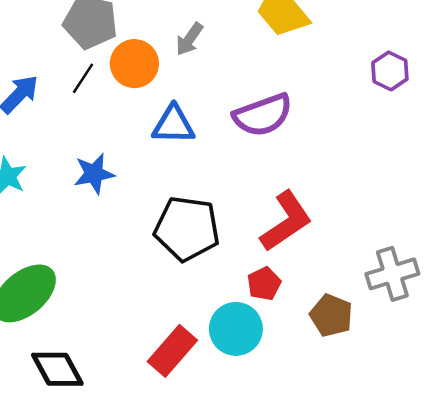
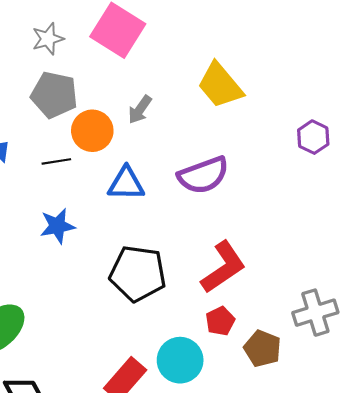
black line: (83, 78) -> (56, 161), moved, turned 48
red pentagon: (264, 284) -> (220, 321), moved

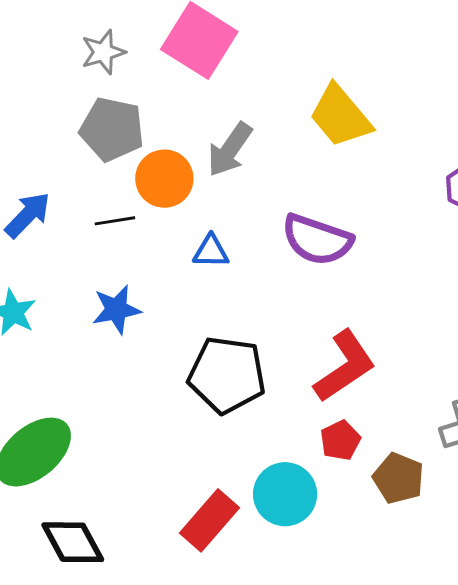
gray arrow: (140, 110) -> (230, 150), size x1.4
purple semicircle: (203, 175) -> (317, 240), turned 39
blue triangle: (126, 184) -> (211, 251), size x0.7

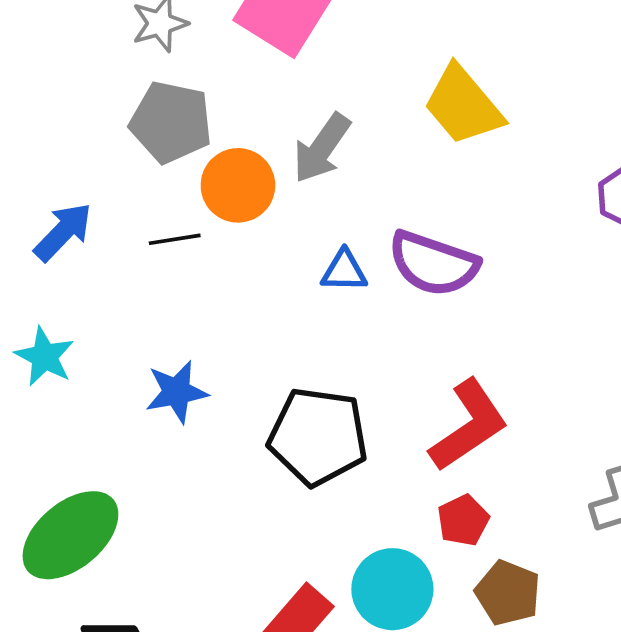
blue triangle: (211, 251) -> (344, 271), moved
blue star: (116, 309) -> (177, 392), moved
brown pentagon: (399, 478) -> (508, 593), moved

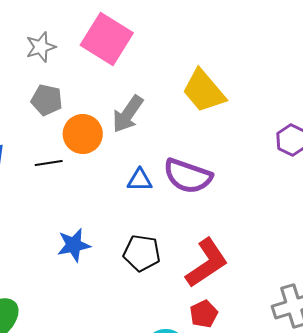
gray pentagon: (171, 122) -> (47, 100), size x0.7
blue star: (177, 392) -> (74, 245), moved
black pentagon: (318, 437) -> (142, 253), moved, size x0.7

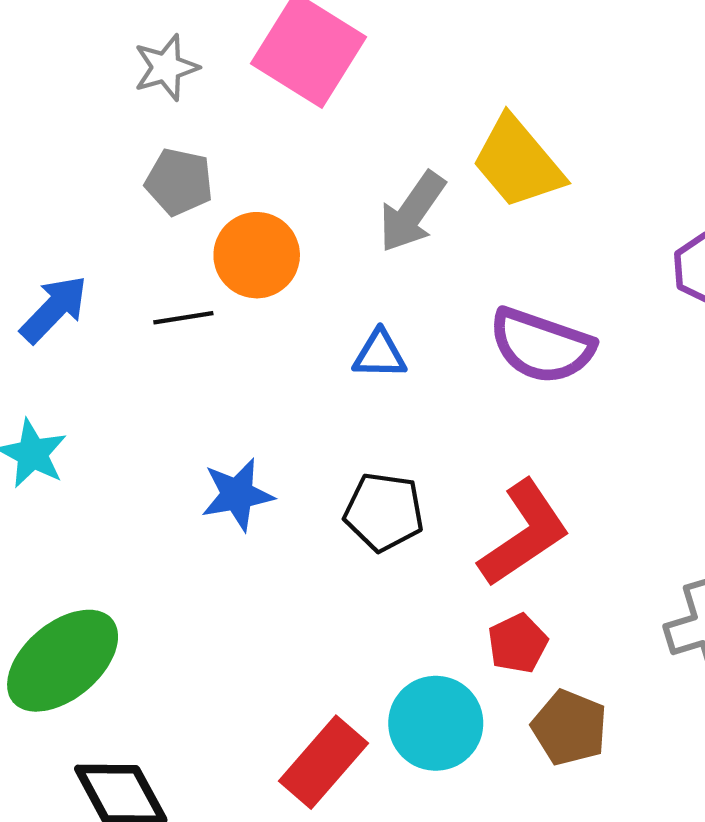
gray arrow: (128, 114) -> (412, 212), moved
purple semicircle: (188, 176) -> (541, 346), moved

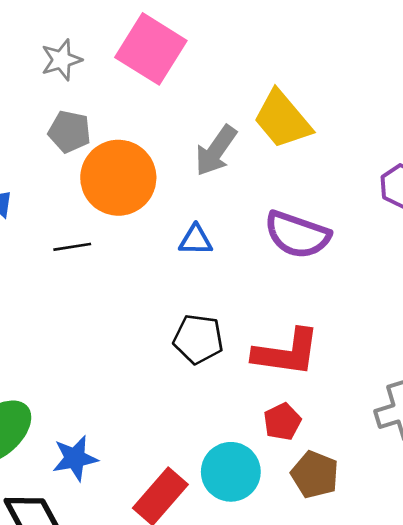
orange circle: (257, 255) -> (118, 178), size x1.4
black line: (183, 318) -> (72, 247), moved
blue star: (237, 495) -> (75, 458), moved
red L-shape: (524, 533) -> (286, 353), turned 42

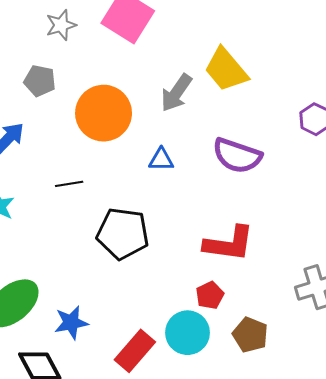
gray pentagon: (70, 132) -> (40, 81), moved
black line: (72, 247) -> (69, 184), moved
black pentagon: (198, 339) -> (123, 234), moved, size x1.4
red pentagon: (282, 422) -> (210, 295), moved

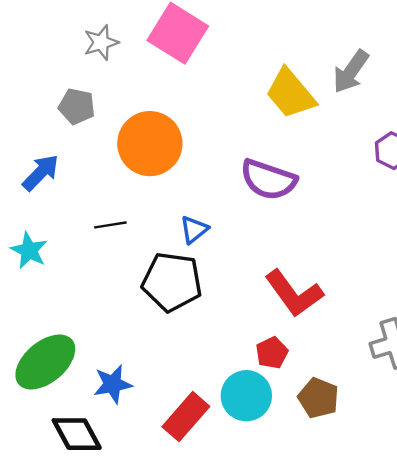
gray arrow: (176, 93) -> (351, 72), moved
purple semicircle: (237, 156) -> (268, 180), moved
blue triangle: (161, 160) -> (194, 230), moved, turned -40
red L-shape: (229, 244) -> (294, 293), turned 46

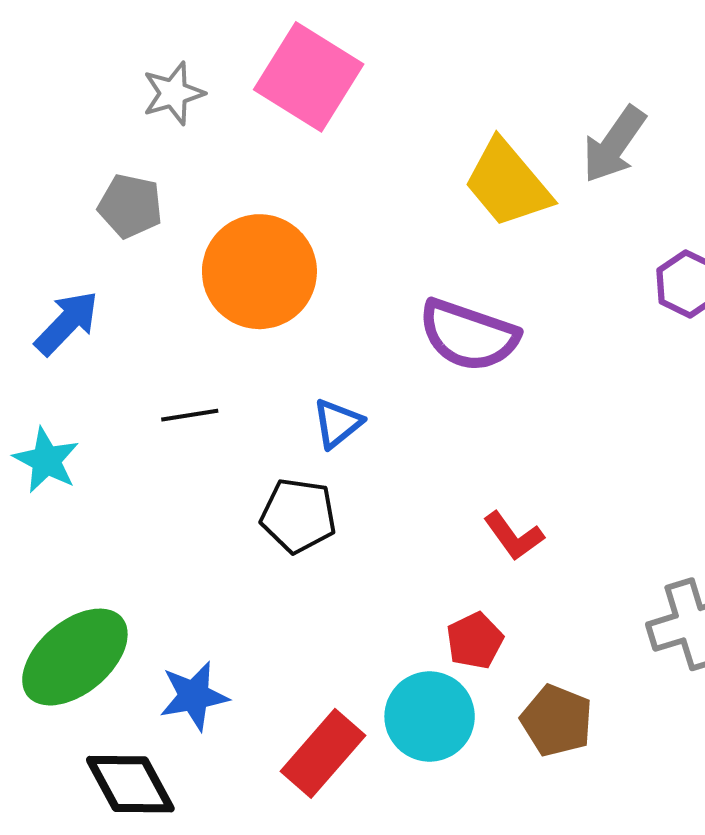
black pentagon: (172, 282) -> (298, 516), size x0.7
red L-shape: (294, 293) -> (514, 536), size x0.6

